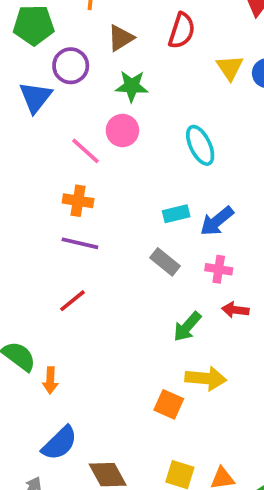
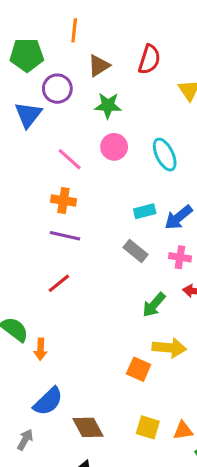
pink circle: (122, 130) -> (114, 147), moved

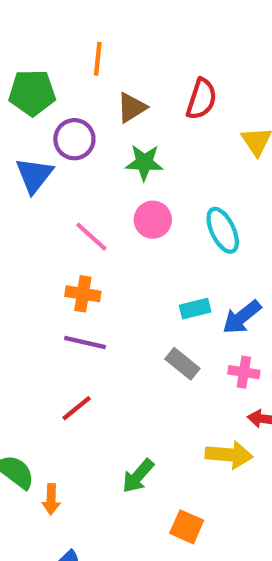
green arrow: (154, 305) -> (138, 476), moved
yellow arrow: (169, 348) -> (229, 455), moved

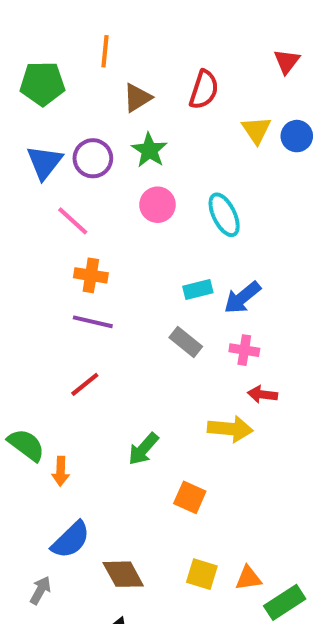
purple circle: (74, 139) -> (93, 158), moved
green star: (144, 162) -> (149, 150), turned 30
pink line: (91, 237) -> (73, 221), moved

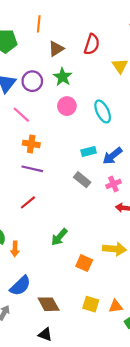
pink cross: (244, 350) -> (113, 184), turned -32
yellow arrow: (230, 429) -> (115, 249), moved

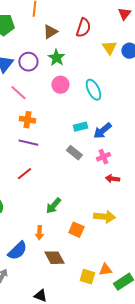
orange arrow: (15, 249) -> (39, 233), moved
brown diamond: (49, 304) -> (54, 258), moved
yellow square: (91, 304) -> (87, 277), moved

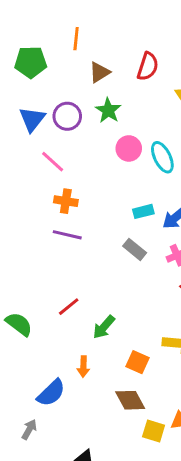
pink circle: (60, 85) -> (129, 148), moved
red line: (24, 174) -> (69, 307), moved
brown diamond: (54, 258) -> (130, 400), moved

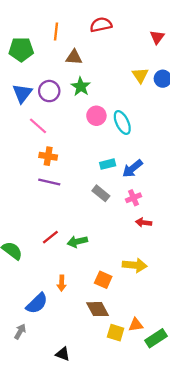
red semicircle: (148, 66) -> (101, 25), moved, turned -120
brown triangle: (99, 72) -> (74, 57), turned 36
green arrow: (104, 327) -> (77, 242), moved, turned 36

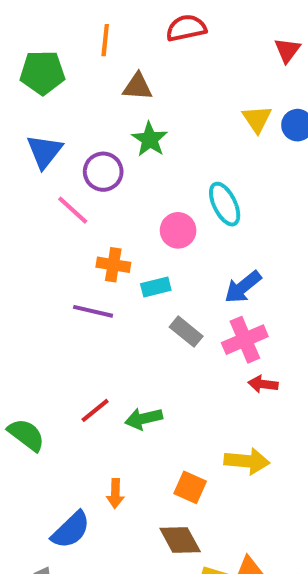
purple circle: (49, 91) -> (103, 172), moved
pink circle: (96, 116) -> (178, 230), moved
orange cross: (48, 156) -> (113, 265), moved
cyan rectangle: (108, 164) -> (156, 287), moved
pink cross: (134, 198) -> (245, 340), size x1.5

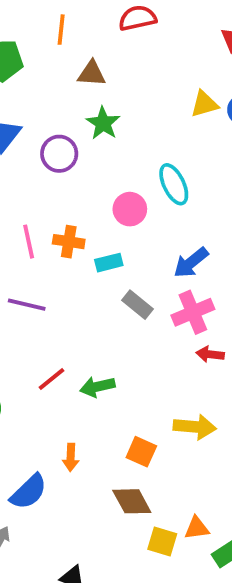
yellow triangle: (257, 119) -> (204, 104), turned 48
pink line: (73, 210) -> (29, 242), moved, turned 36
purple line: (93, 311) -> (27, 305), moved

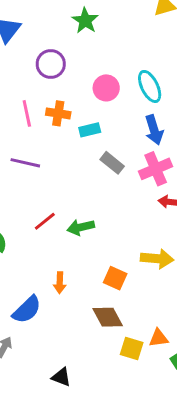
purple circle: (59, 154) -> (51, 64), moved
cyan ellipse: (174, 184) -> (150, 86), moved
blue arrow: (191, 263) -> (154, 130), turned -68

